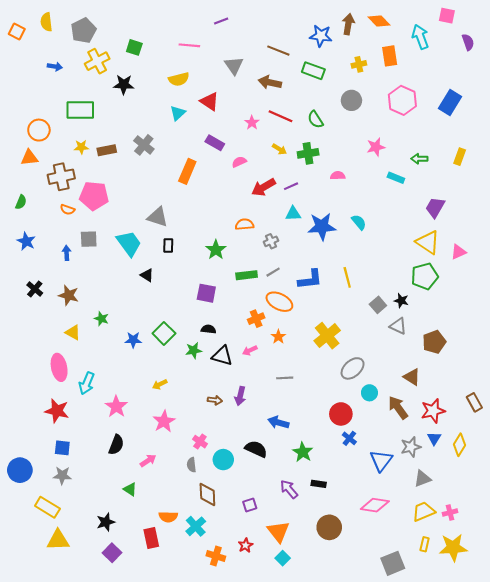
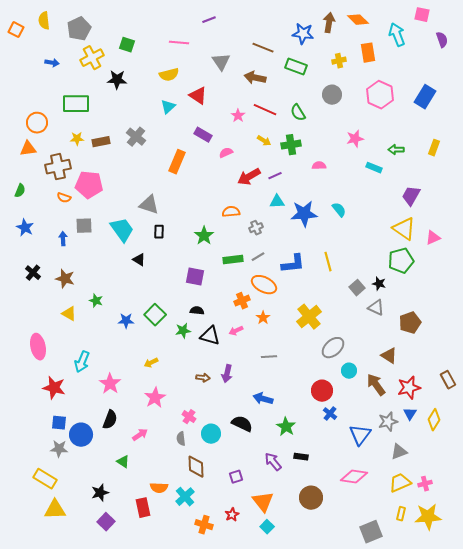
pink ellipse: (59, 367) -> (38, 347), moved
blue circle: (20, 470) -> (81, 435), moved

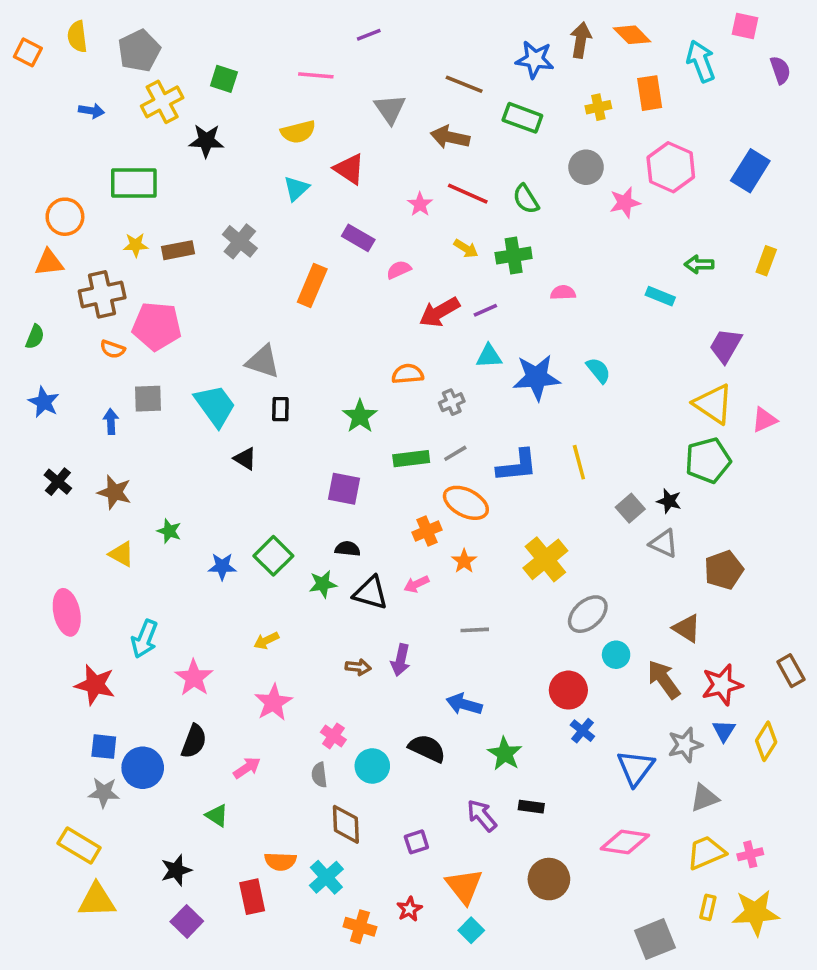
pink star: (355, 139) -> (625, 203), moved

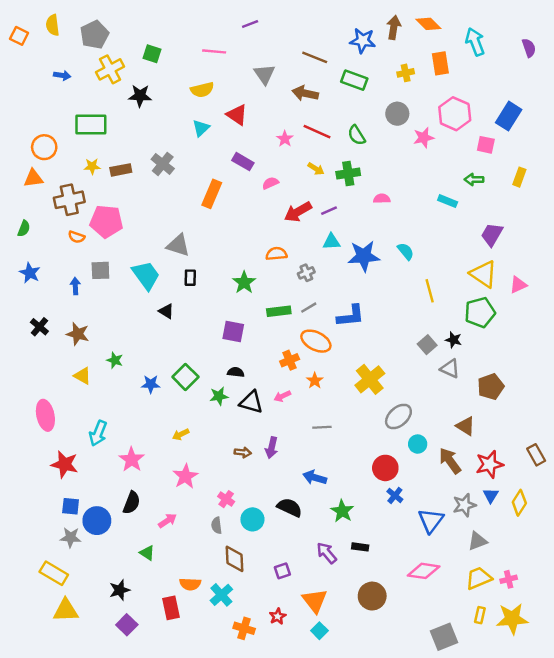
pink square: (745, 26) -> (486, 145), moved
yellow line: (579, 462) -> (430, 291), moved

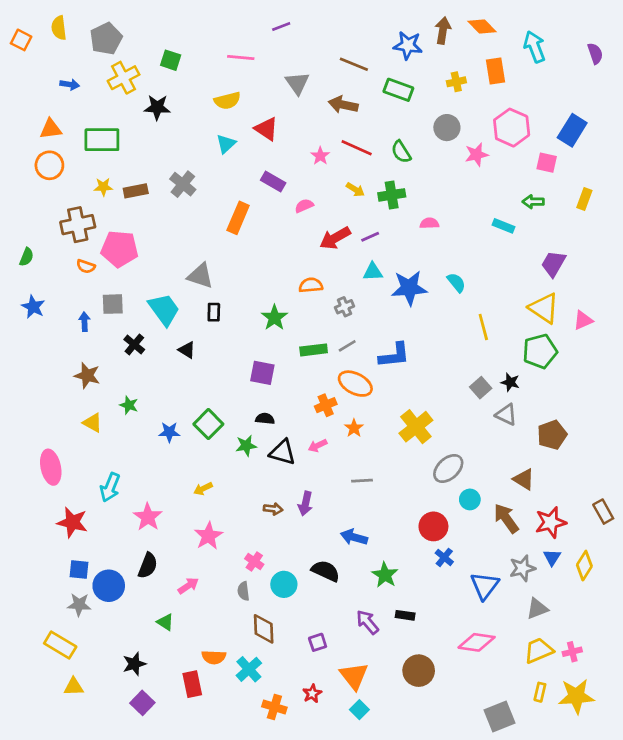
orange triangle: (33, 178) -> (51, 129), moved
black cross: (39, 327) -> (134, 345), moved
yellow triangle: (66, 610) -> (74, 687), size x0.7

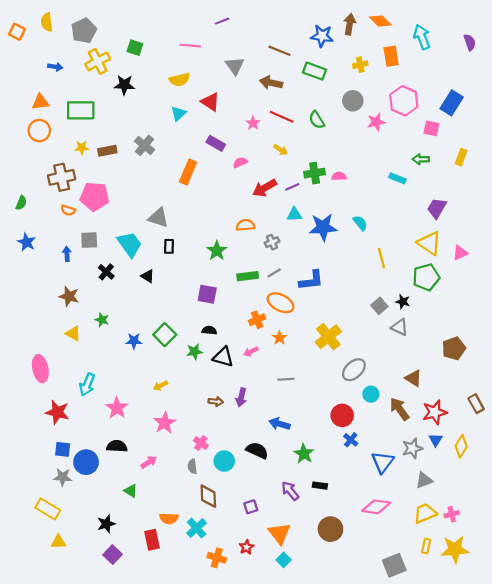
green cross: (392, 195) -> (315, 173), moved
brown pentagon: (552, 435) -> (454, 348), moved
black semicircle: (148, 566) -> (117, 446), turned -108

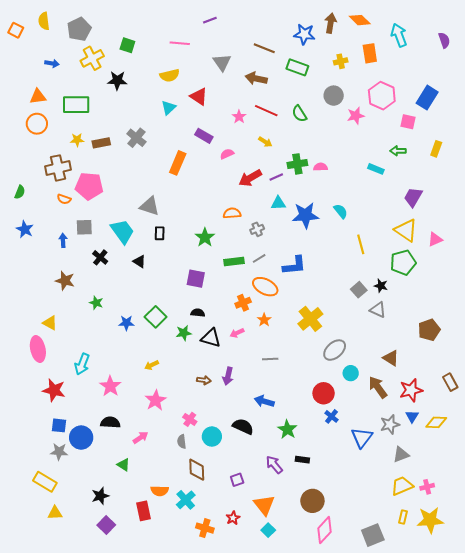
yellow triangle: (73, 334) -> (50, 323), moved
yellow diamond: (461, 446) -> (436, 422), turned 60
pink diamond: (376, 507) -> (325, 530), moved, turned -56

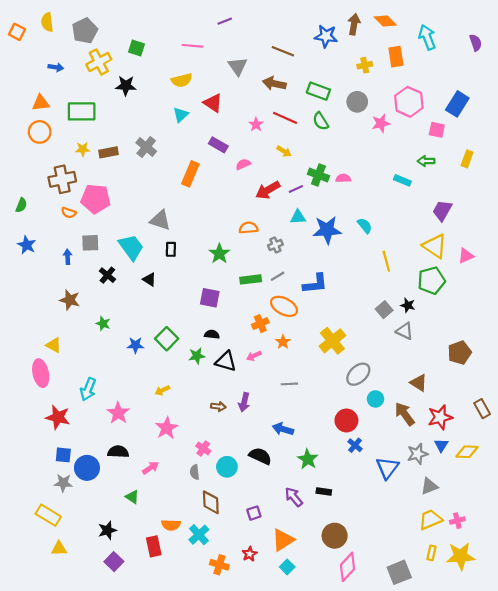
green rectangle: (297, 67) -> (318, 91), moved
green cross: (297, 164) -> (318, 175), turned 30
orange triangle: (264, 505) -> (283, 540), turned 35

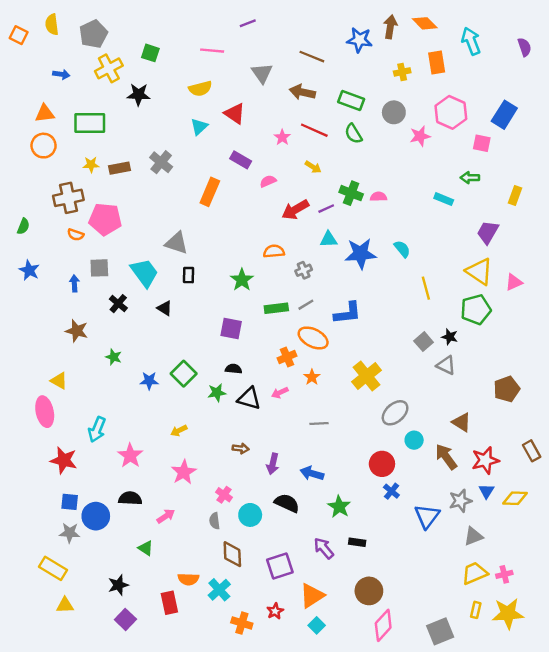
yellow rectangle: (467, 159) -> (515, 195), moved
purple arrow: (244, 402) -> (273, 464), moved
purple square: (254, 513) -> (280, 566), size x1.6

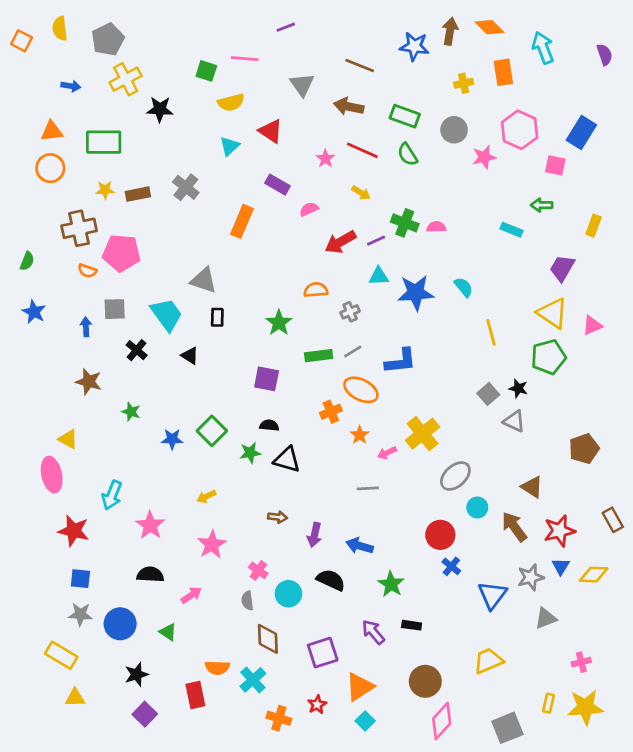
green square: (150, 53) -> (206, 71), moved
pink arrow: (280, 393) -> (387, 453), moved
blue circle: (96, 516) -> (120, 624), moved
yellow trapezoid: (475, 573) -> (488, 661), moved

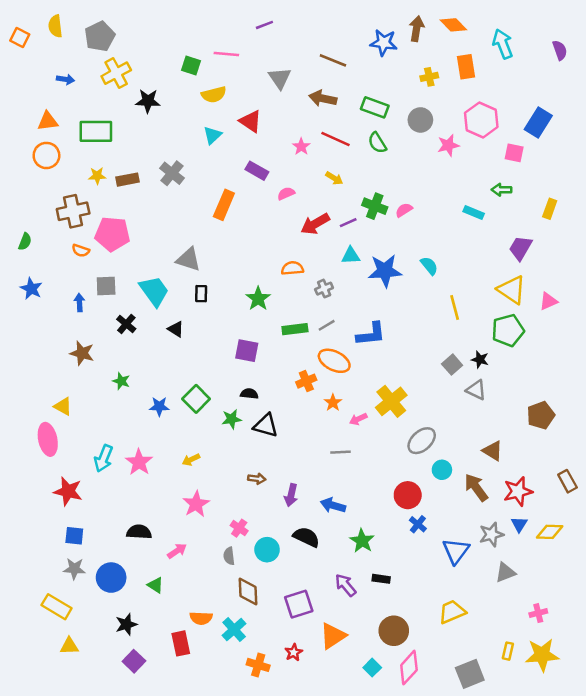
pink semicircle: (436, 227) -> (404, 210), turned -30
pink star: (150, 525) -> (139, 462), moved
cyan square: (365, 721) -> (372, 668), moved

